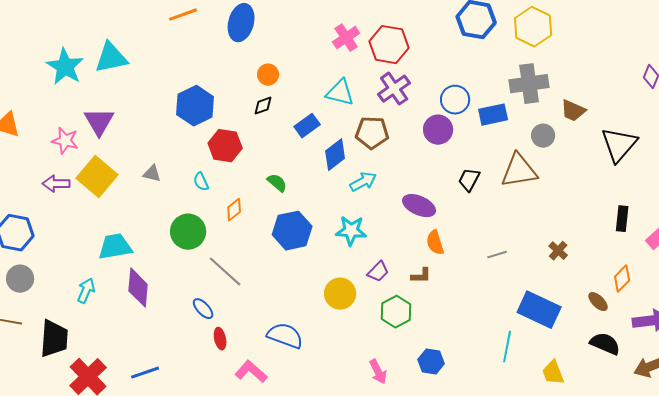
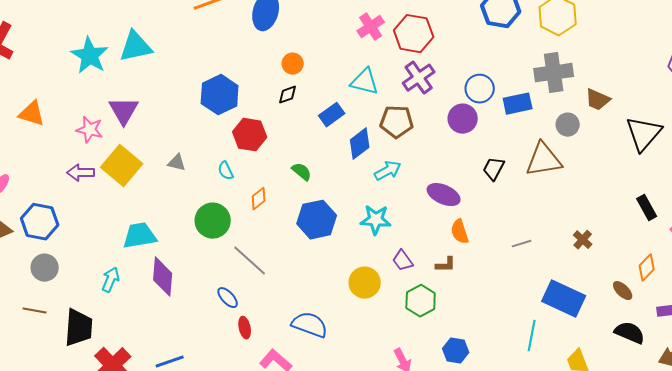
black rectangle: (622, 219) -> (647, 208), turned -35
purple trapezoid: (378, 272) -> (403, 261), turned 100

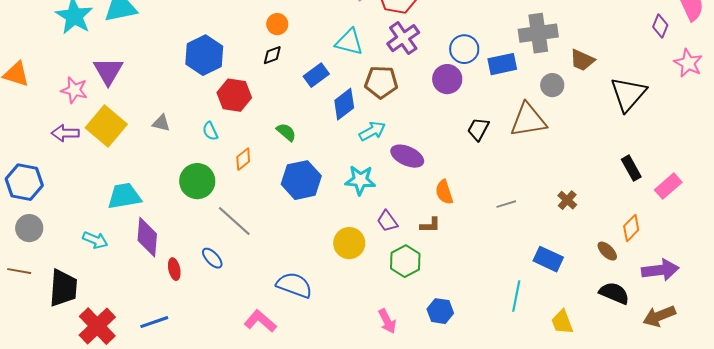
purple ellipse: (444, 195) -> (407, 156), moved
cyan arrow: (111, 280) -> (95, 240), turned 90
blue rectangle: (564, 299) -> (548, 259), size x0.7
red ellipse: (245, 328) -> (174, 269), moved

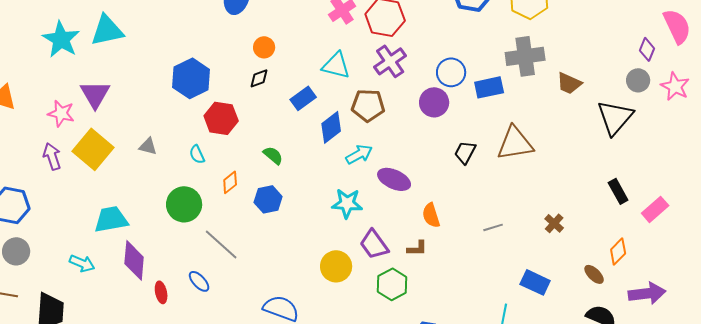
gray circle: (552, 85) -> (638, 80), moved
purple arrow: (65, 133) -> (52, 156), turned 72
blue hexagon: (301, 180) -> (268, 199), moved, size x0.7
purple trapezoid: (387, 221) -> (374, 244), size x1.4

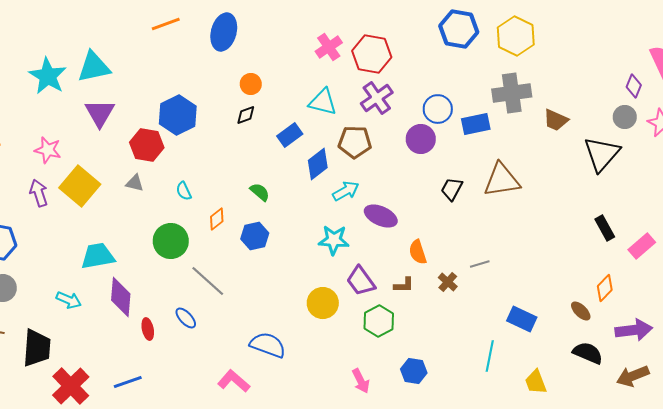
purple triangle: (95, 94) -> (100, 113), moved
red hexagon: (221, 118) -> (147, 145), moved
brown cross: (554, 223) -> (448, 282), moved

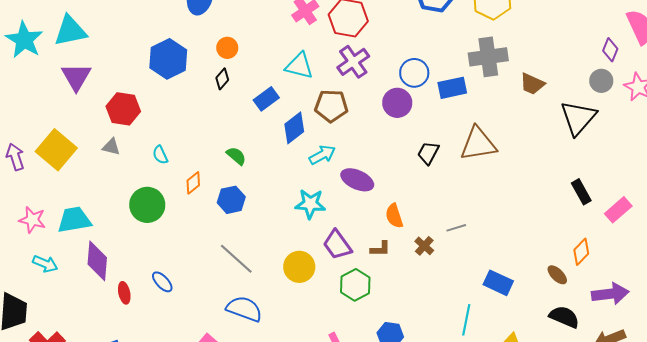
blue hexagon: (178, 115) -> (168, 59), moved
black diamond: (246, 115) -> (222, 79), turned -30
pink star: (48, 150) -> (32, 220), moved
gray line: (208, 281) -> (236, 259), moved

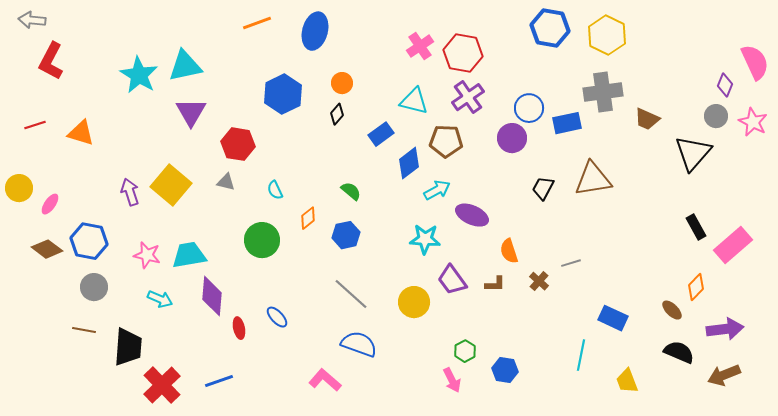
pink rectangle: (618, 210) -> (733, 245), size x1.4
green hexagon: (355, 285) -> (465, 351), moved, size x0.7

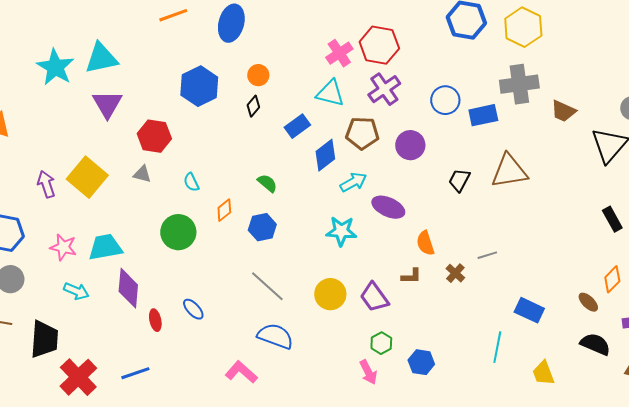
pink cross: (420, 46) -> (339, 53), moved
purple circle: (512, 138) -> (410, 145), moved
purple trapezoid: (452, 280) -> (374, 297), moved

